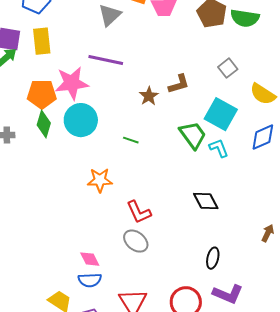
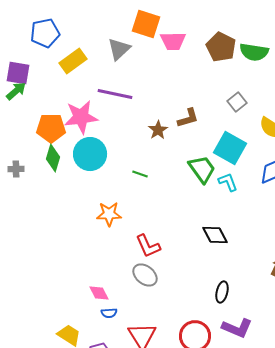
yellow rectangle: (42, 41) -> (73, 61), moved, turned 60
blue semicircle: (90, 280) -> (109, 313), moved, size x0.7

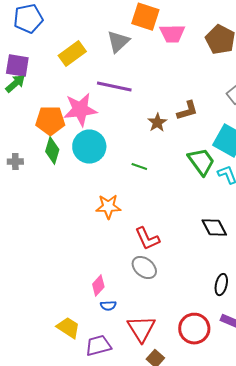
blue pentagon: (45, 33) -> (28, 19), moved
pink diamond: (99, 293) -> (98, 286), turned 70

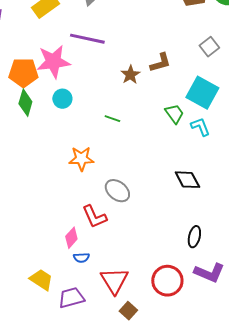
cyan circle: (89, 147) -> (62, 99), size x0.6
green trapezoid: (201, 162) -> (174, 114), size x0.7
red L-shape: (147, 239) -> (94, 217), moved
gray ellipse: (144, 268) -> (117, 191), moved

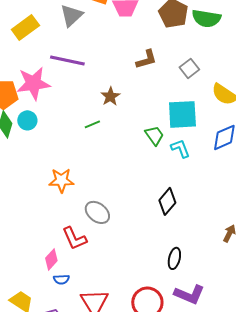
brown L-shape: (160, 63) -> (146, 59), moved
cyan square: (202, 93) -> (182, 114), turned -32
cyan circle: (62, 99) -> (27, 120), moved
green line: (112, 119) -> (92, 124), moved, turned -42
black diamond: (187, 180) -> (167, 201), turned 68

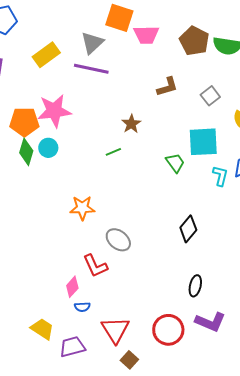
purple line: (67, 60) -> (91, 69), moved
cyan L-shape: (180, 148) -> (220, 176), moved, turned 35

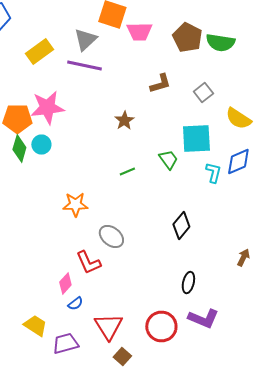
green line: (113, 152) -> (127, 172), moved
blue semicircle: (82, 307) -> (75, 304), turned -35

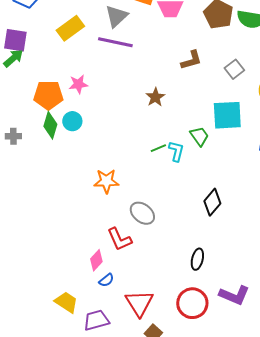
pink star: (47, 108) -> (78, 84), size x0.6
cyan L-shape: (213, 172) -> (176, 151), moved
black ellipse: (188, 282) -> (197, 259), moved

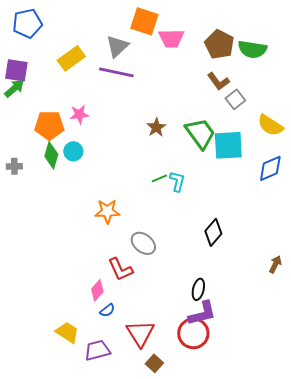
brown L-shape: (191, 60) -> (218, 81), moved, turned 70
green trapezoid: (199, 136) -> (200, 133), moved, size x1.6
purple L-shape: (234, 295) -> (202, 313), moved, turned -36

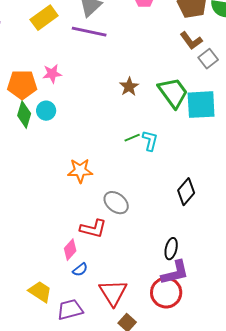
red L-shape: (120, 269) -> (93, 229), turned -52

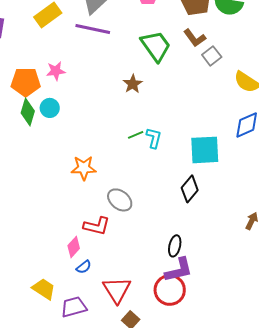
green trapezoid: (173, 93) -> (156, 46), moved
cyan square: (201, 105) -> (205, 150), moved

